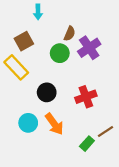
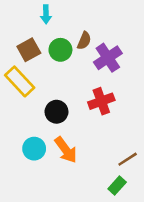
green circle: (60, 53) -> (60, 50), moved
red cross: (86, 97) -> (101, 101), moved
green rectangle: (87, 144) -> (117, 185), moved

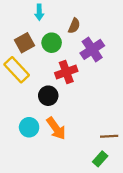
brown semicircle: (84, 41) -> (74, 26), moved
red cross: (101, 101) -> (66, 72), moved
brown line: (128, 159) -> (109, 136), turned 30

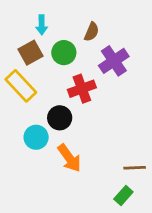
cyan arrow: (39, 12) -> (42, 25), moved
cyan circle: (29, 127) -> (36, 137), moved

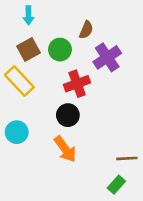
cyan arrow: (42, 25) -> (29, 15), moved
black circle: (60, 118) -> (68, 115), moved
cyan circle: (36, 137) -> (17, 132), moved

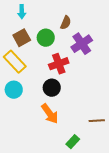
cyan circle: (17, 132) -> (14, 90), moved
green rectangle: (116, 185) -> (73, 142), moved

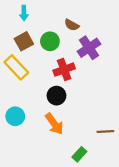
brown semicircle: (66, 23) -> (72, 25), turned 96
cyan circle: (14, 90) -> (15, 116), moved

